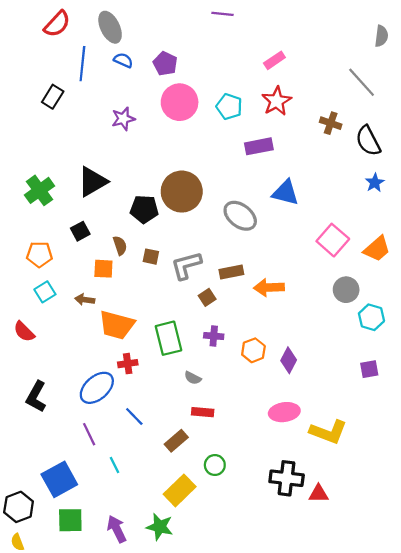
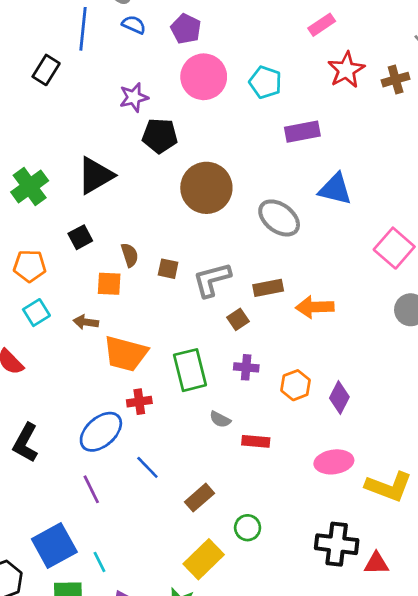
red star: (277, 101) -> (346, 70), moved
brown cross: (331, 123) -> (396, 80), moved, turned -35
black pentagon: (144, 209) -> (160, 136), moved
red rectangle: (203, 412) -> (256, 441), moved
cyan line: (114, 465) -> (100, 562), moved

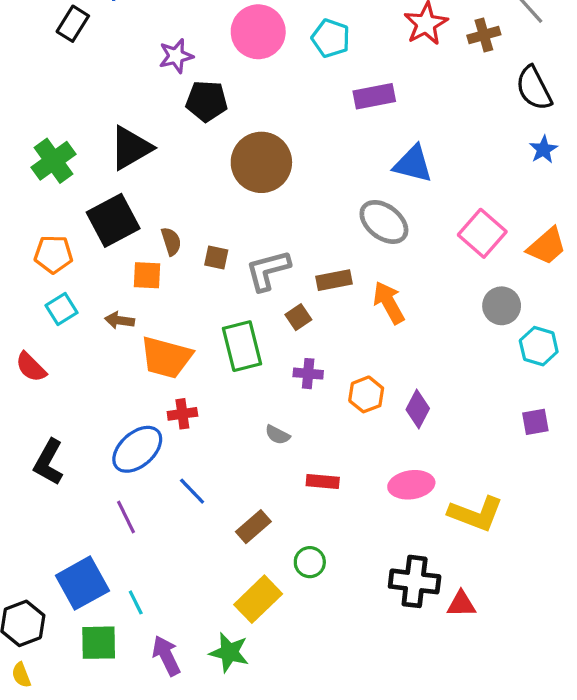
gray ellipse: (279, 218) -> (384, 222), moved
black square: (80, 237) -> (113, 220), size x1.8
orange arrow: (315, 307) -> (389, 303), turned 63
green rectangle: (190, 370) -> (242, 346), moved
red rectangle: (256, 441) -> (323, 482), moved

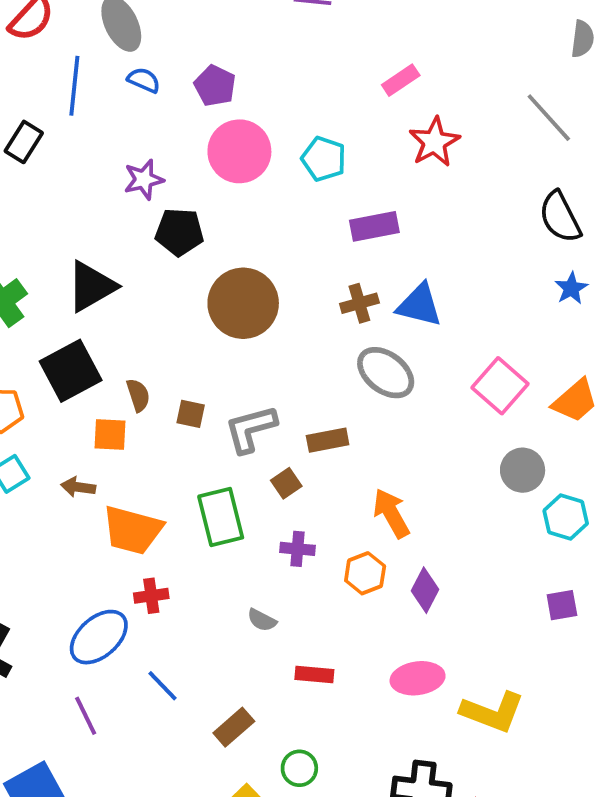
brown cross: (484, 35) -> (359, 303), moved
orange arrow: (389, 303) -> (391, 513), moved

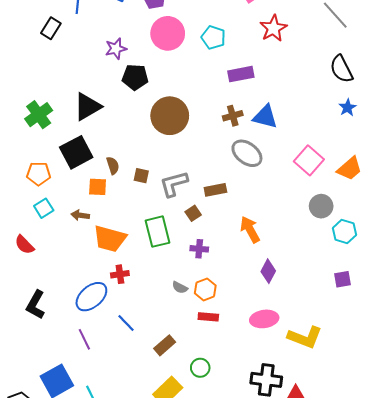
orange hexagon: (365, 573) -> (205, 289), moved

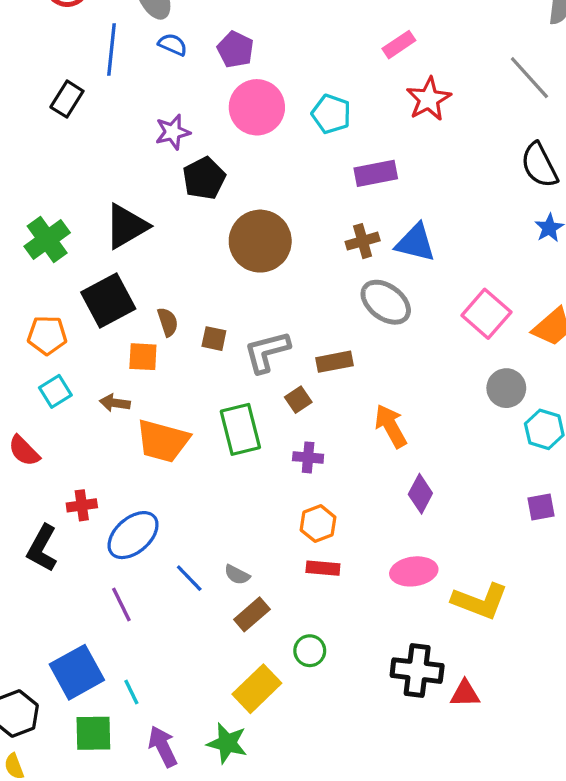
black pentagon: (135, 77) -> (204, 178), turned -30
red cross: (120, 274) -> (82, 505), moved
gray semicircle: (180, 287) -> (237, 575), moved

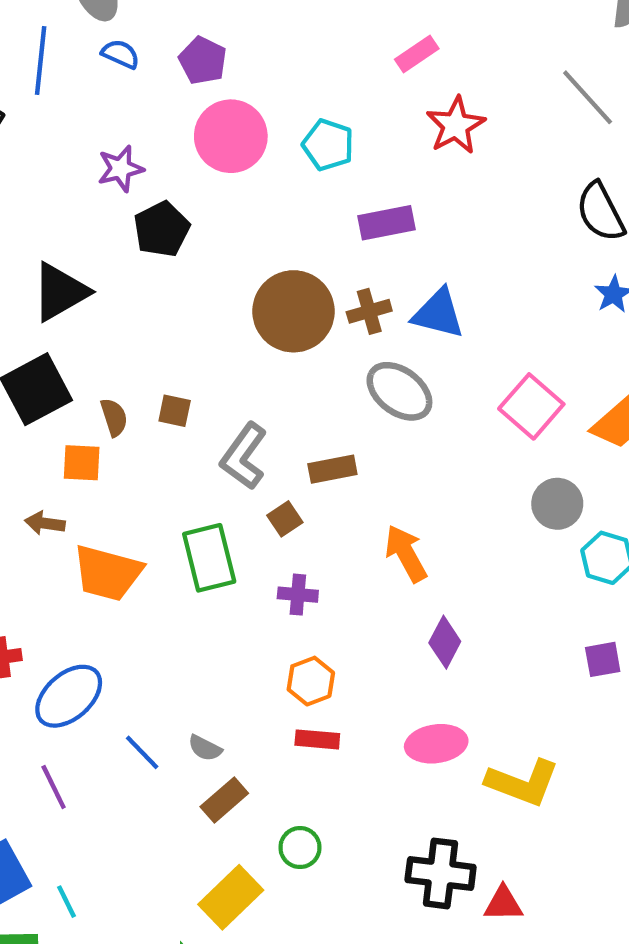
brown circle: (260, 241) -> (294, 311), moved
brown square: (214, 339) -> (175, 411), moved
gray L-shape: (267, 352) -> (244, 456), turned -39

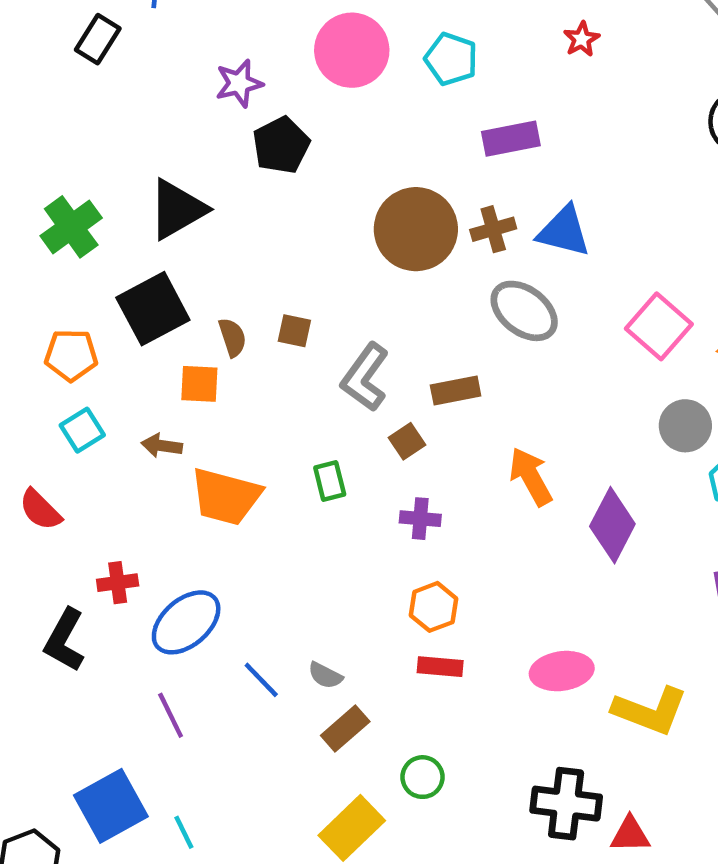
red star: (456, 125) -> (582, 39), size x0.6
green rectangle: (209, 558) -> (330, 481), size x0.6
purple diamond: (445, 642) -> (612, 525), moved, size x1.4

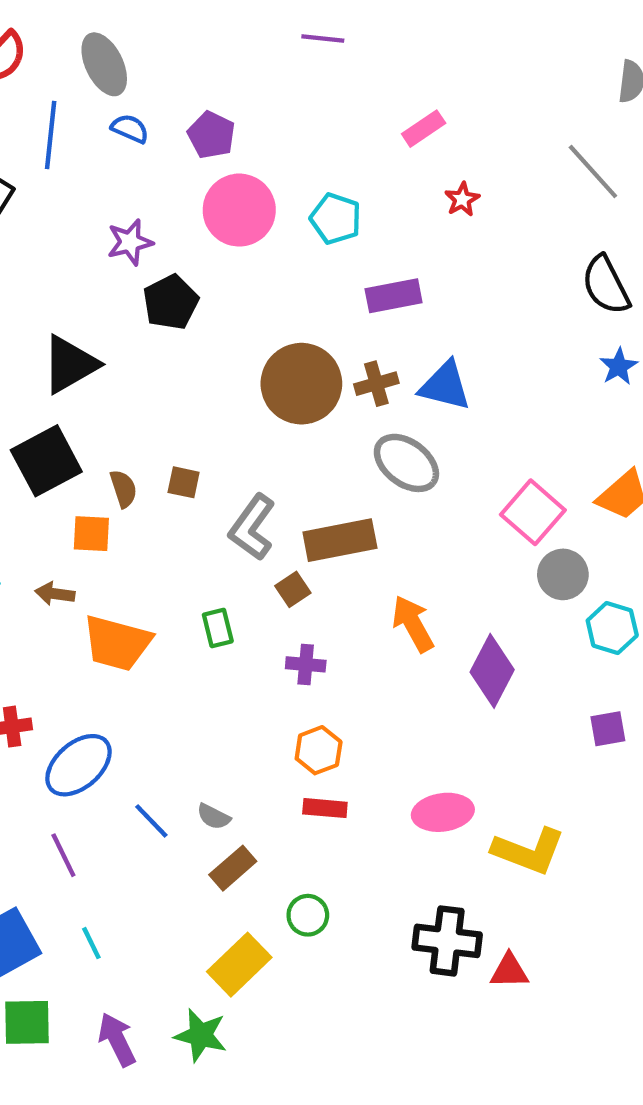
pink square: (659, 326) -> (533, 512), moved
brown rectangle: (456, 390) -> (340, 540), size x1.5
cyan line: (184, 832) -> (91, 943), moved

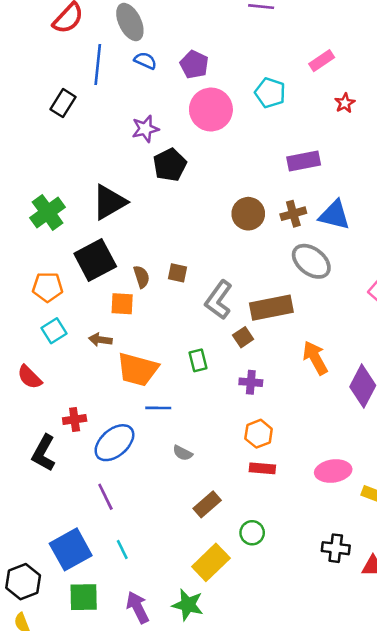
cyan pentagon: (336, 219) -> (270, 93), moved
brown circle: (301, 384) -> (248, 214), size x0.7
gray semicircle: (214, 817) -> (183, 453), moved
blue line: (151, 821) -> (158, 408), moved, turned -45
black cross: (447, 941) -> (336, 548), size x0.7

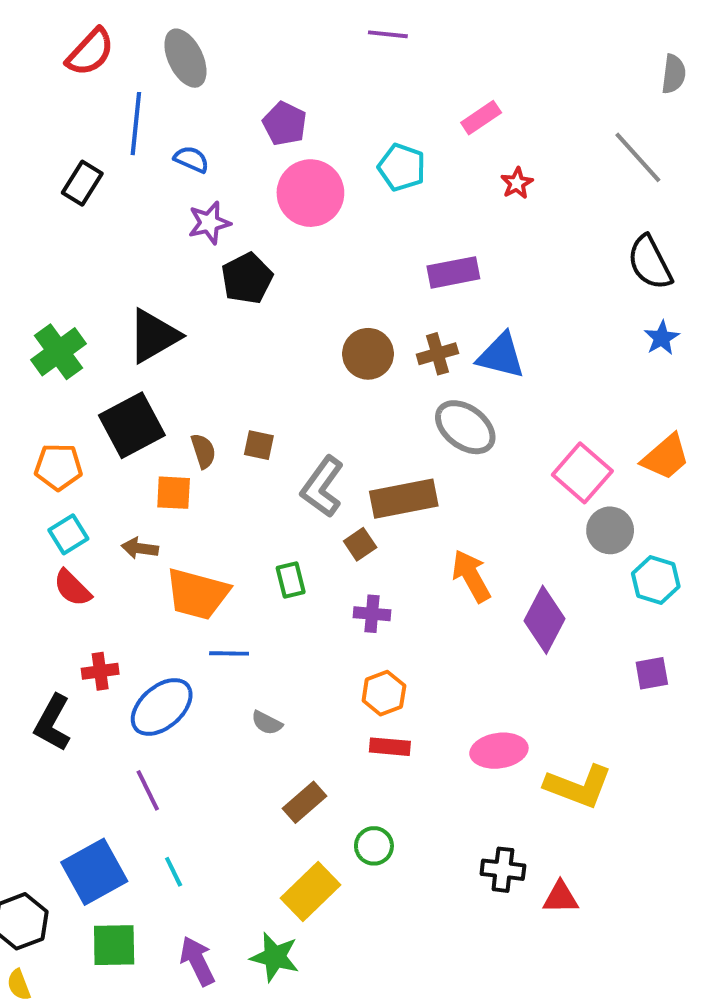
blue semicircle: (145, 61) -> (191, 159), moved
red semicircle: (30, 377) -> (72, 588), moved

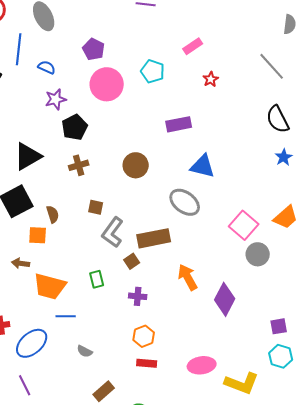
brown cross: (437, 354) -> (79, 165), moved
brown square: (259, 445) -> (96, 207), moved
cyan hexagon: (656, 580) -> (281, 356), moved

